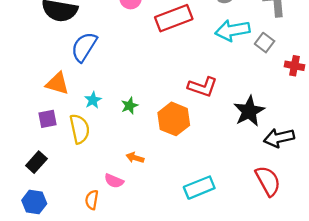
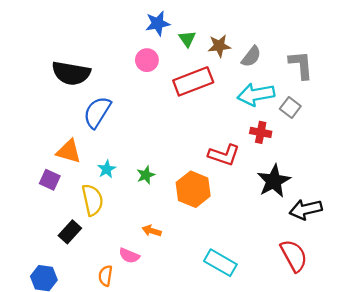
red cross: (294, 66) -> (261, 132), moved
purple square: (47, 119) -> (50, 180), moved, turned 36
black rectangle: (36, 162) -> (70, 232), moved
cyan rectangle: (199, 188) -> (220, 263), turned 52

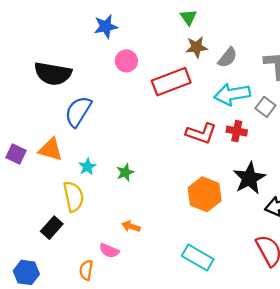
blue star: (158, 23) -> (106, 26), moved
green triangle: (187, 39) -> (188, 17), moved
red L-shape: (224, 155) -> (201, 133), moved
purple square: (50, 180) -> (16, 154), moved
orange hexagon: (193, 189) -> (205, 194), moved

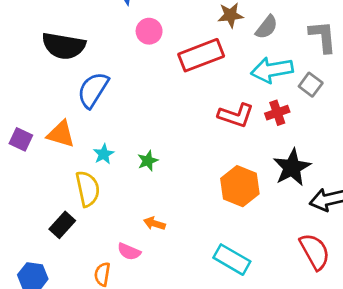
red cross: (237, 131) -> (277, 113), turned -30

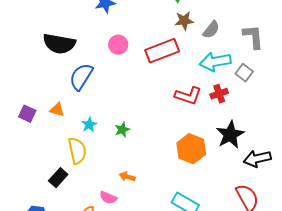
pink circle: (149, 31) -> (118, 45), moved
orange triangle: (61, 134) -> (57, 110), size x0.7

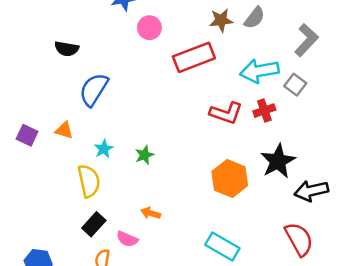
gray semicircle: (211, 30) -> (254, 18), moved
gray L-shape: (253, 37) -> (306, 40), turned 48
black semicircle: (59, 44) -> (67, 49), size x0.6
pink circle: (118, 45) -> (149, 28), moved
black rectangle: (58, 178) -> (94, 224), moved

